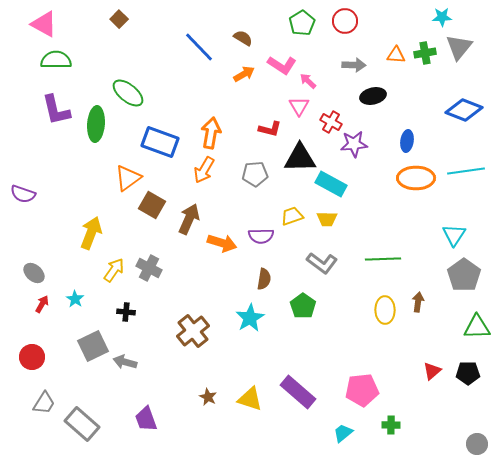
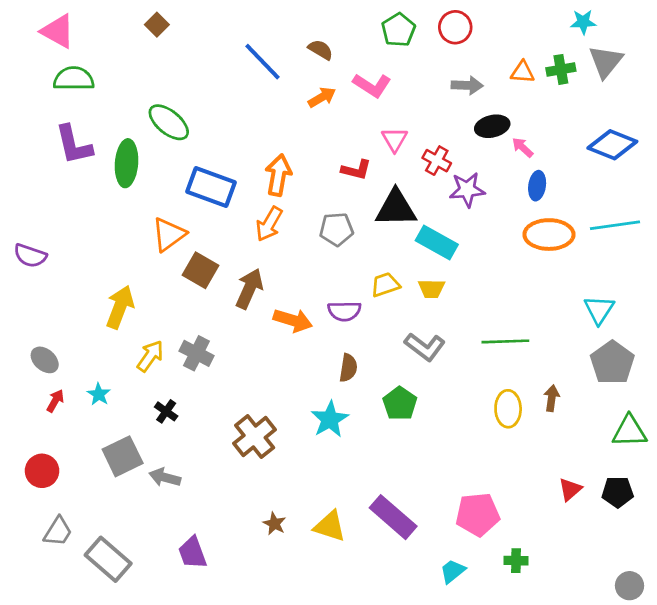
pink arrow: (308, 81) -> (523, 147), moved
black cross: (126, 312) -> (166, 411), turned 30

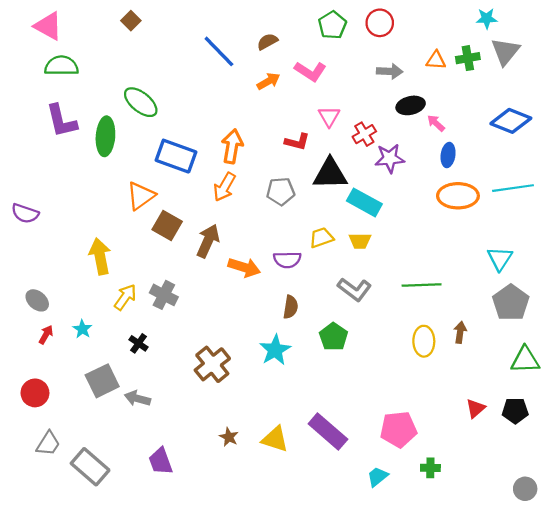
brown semicircle: (321, 50) -> (267, 42), turned -60
red cross: (437, 161) -> (364, 134), turned 30
yellow arrow: (120, 307) -> (100, 256), turned -32

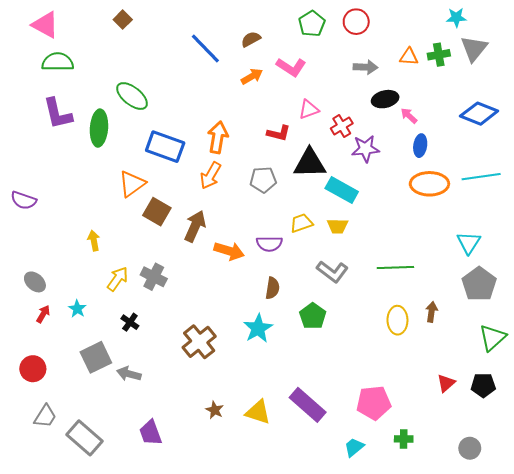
pink triangle: (329, 116) -> (309, 109), turned 40
yellow arrow: (100, 256) -> (94, 241), size x0.6
green triangle: (525, 360) -> (493, 338), turned -40
gray circle: (525, 489) -> (470, 448), moved

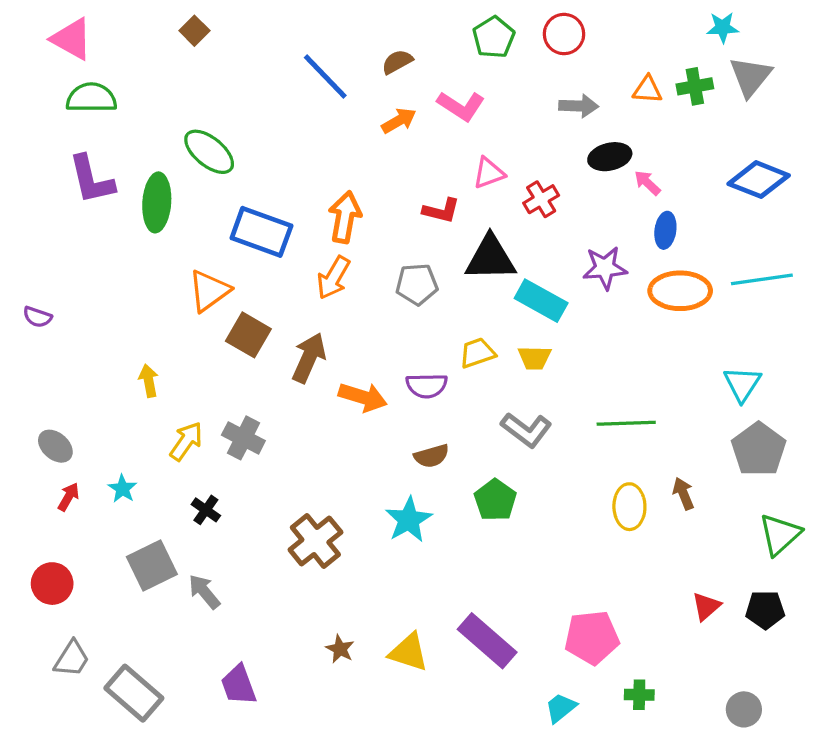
purple star: (365, 149) -> (605, 268), moved
purple semicircle: (24, 200) -> (37, 317), size x0.7
brown semicircle: (272, 288) -> (432, 456), turned 65
brown arrow: (432, 312) -> (683, 494), turned -30
gray arrow: (129, 374) -> (204, 592), turned 35

